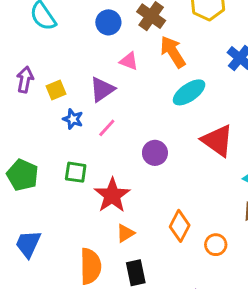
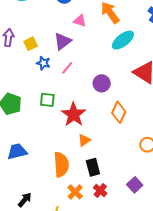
orange diamond: (180, 226) -> (119, 112), moved
blue trapezoid: (28, 244) -> (17, 151), turned 55

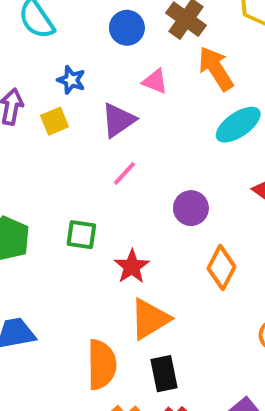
blue star: (43, 63) -> (71, 80), moved
red star: (74, 114) -> (132, 267), size x0.7
orange triangle: (84, 140) -> (150, 319), size x1.6

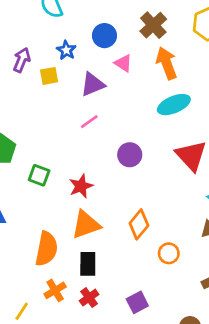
blue circle: (127, 28) -> (104, 36), moved
green square: (81, 235) -> (39, 175), moved
orange diamond: (222, 267) -> (139, 224), moved

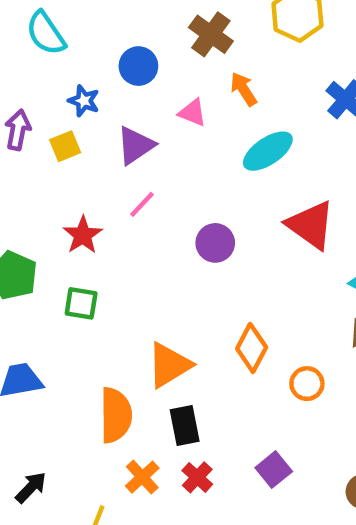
pink triangle: (123, 63) -> (192, 113), moved
orange arrow: (167, 63) -> (244, 89), size x0.7
red star: (81, 186) -> (83, 235), moved

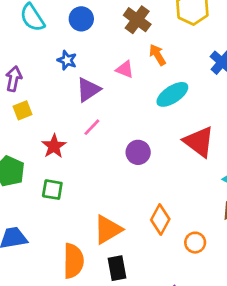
blue circle: (138, 66) -> (81, 19), moved
blue star: (84, 101) -> (67, 60), moved
yellow square: (65, 146) -> (22, 110), moved

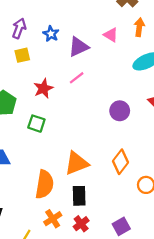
orange arrow: (157, 55) -> (139, 27), turned 30
blue star: (67, 60) -> (51, 34), moved
purple circle: (138, 152) -> (120, 111), moved

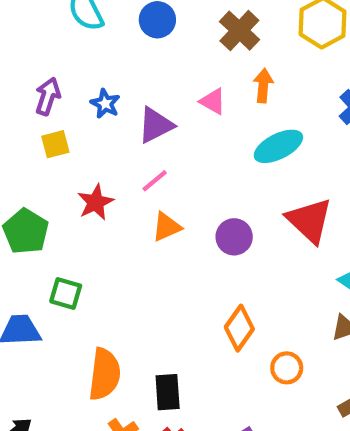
green square: (36, 124) -> (66, 294), moved
orange triangle: (77, 163) -> (166, 227), moved, size x0.7

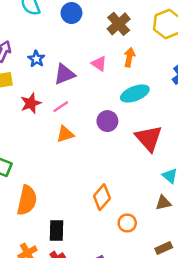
red star: (96, 202) -> (31, 103), moved
purple circle: (234, 237) -> (107, 121), moved
orange semicircle: (105, 374) -> (27, 200), moved

